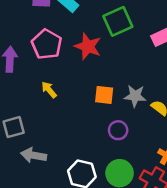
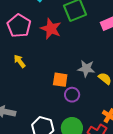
orange square: (104, 95) -> (60, 80), moved

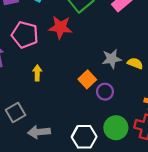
yellow arrow: (20, 61) -> (37, 73), turned 56
orange square: (60, 80) -> (87, 79), turned -35

